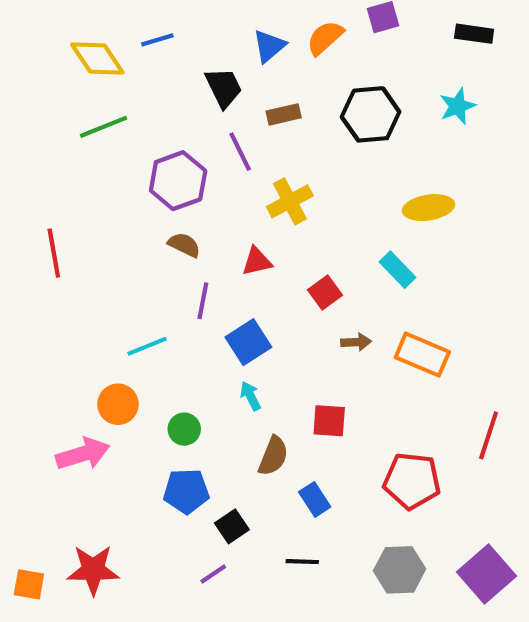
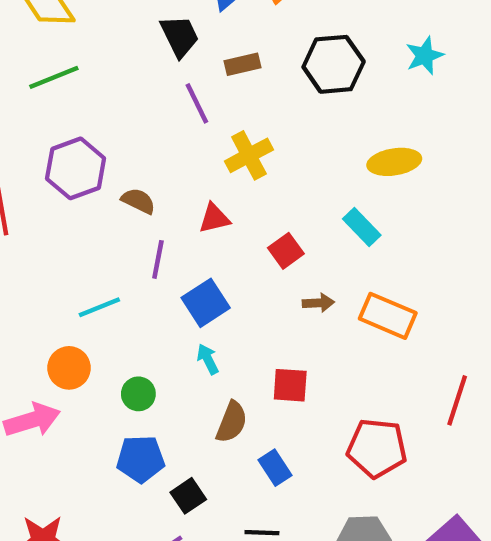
purple hexagon: (178, 181) -> (76, 168), moved

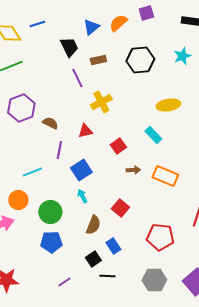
red square: (290, 385) -> (120, 208), turned 36
green circle: (138, 394) -> (50, 212), size x1.5
black square: (188, 496) -> (93, 259), moved

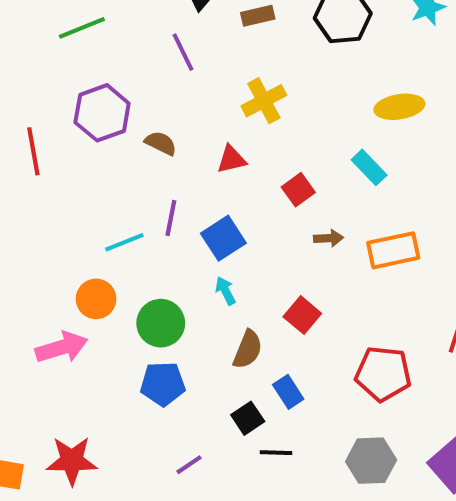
purple line: (77, 78) -> (183, 52), moved
purple line: (59, 150) -> (171, 218), moved
orange rectangle: (165, 176) -> (393, 250), turned -35

